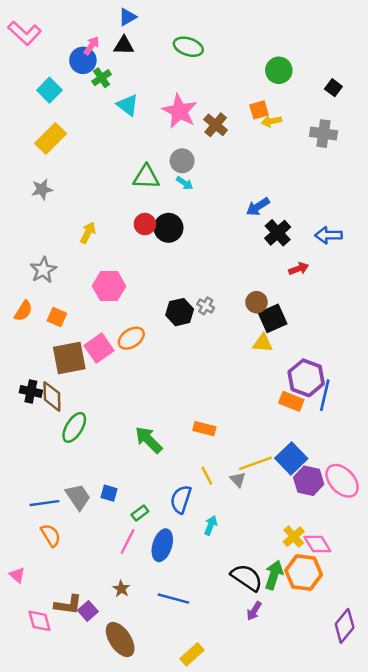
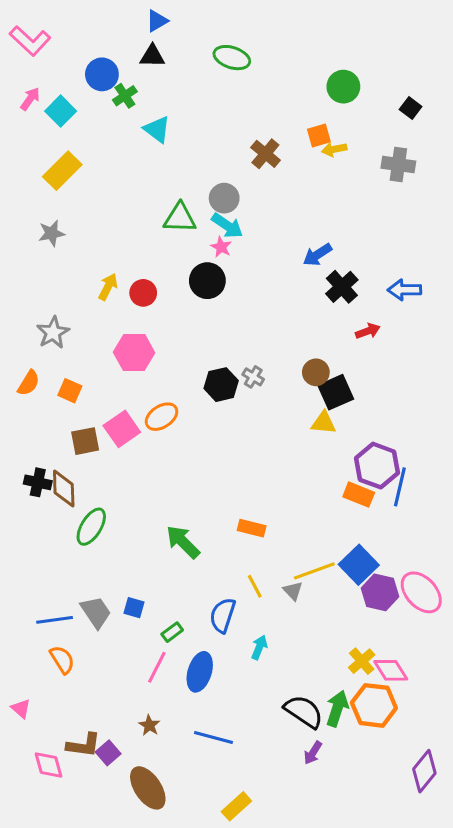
pink arrow: (92, 45) -> (30, 99), moved
pink star: (180, 111) -> (221, 247), moved, size x0.5
cyan arrow: (185, 183) -> (227, 226), size x1.5
red circle: (145, 224) -> (143, 293), moved
brown square: (69, 358) -> (85, 441), size x0.7

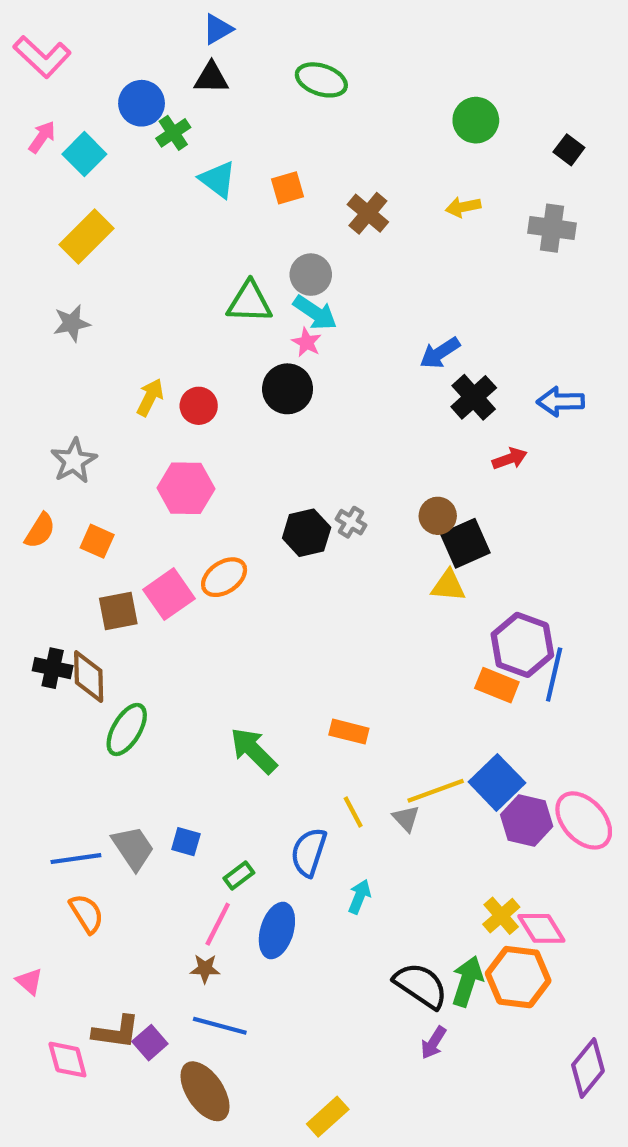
orange square: (319, 135) -> (288, 188), moved
brown star: (149, 725) -> (205, 969), moved, turned -30
blue line: (213, 738) -> (220, 1026), moved

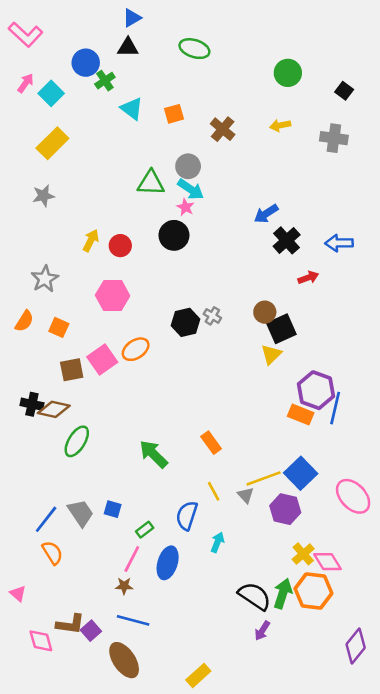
yellow triangle: (448, 586) -> (271, 354), turned -50
brown diamond: (89, 677) -> (54, 409), turned -76
orange rectangle: (349, 732) -> (211, 443), turned 40
purple hexagon: (527, 820) -> (285, 509), moved
blue line: (76, 859) -> (46, 519), turned -44

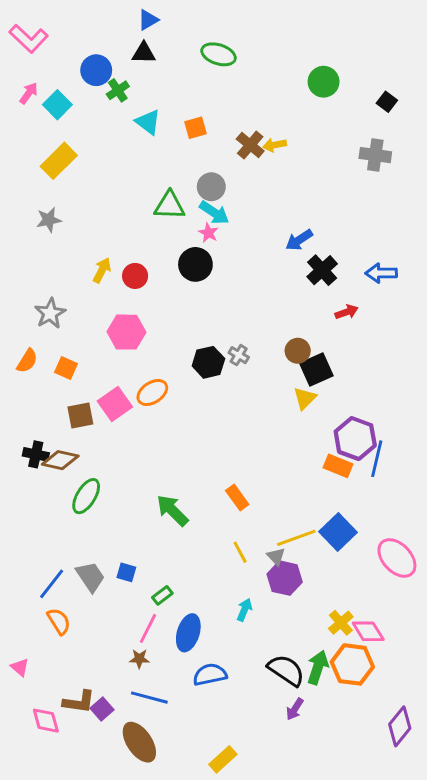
yellow arrow: (280, 125) -> (275, 145), moved
purple hexagon: (285, 509) -> (285, 578), moved
blue semicircle: (187, 516) -> (210, 675), moved, turned 60

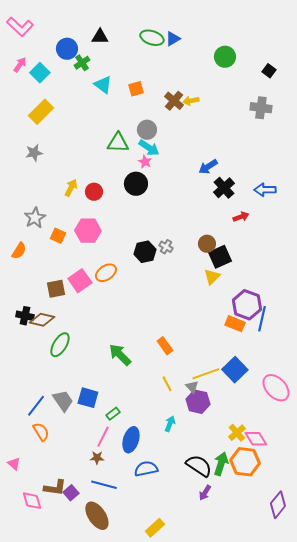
blue triangle: (148, 20) -> (173, 39), moved
orange square: (66, 368) -> (58, 236), moved
blue square: (126, 572) -> (88, 398), size x1.5

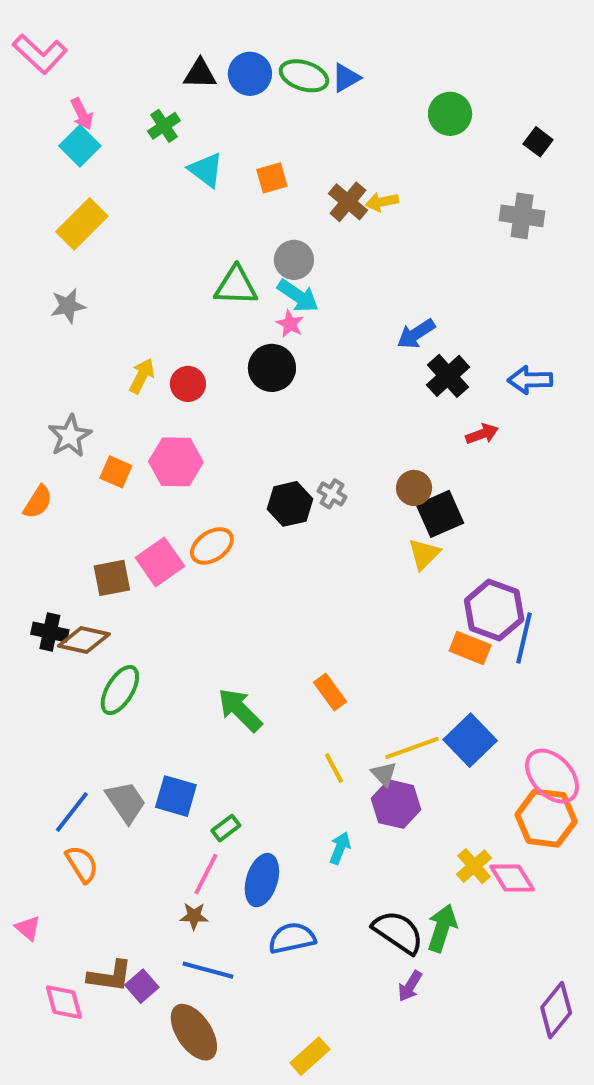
blue circle: (67, 49) -> (250, 74), moved
pink arrow: (20, 65) -> (82, 114), moved, turned 119
orange hexagon: (245, 462) -> (546, 818), moved

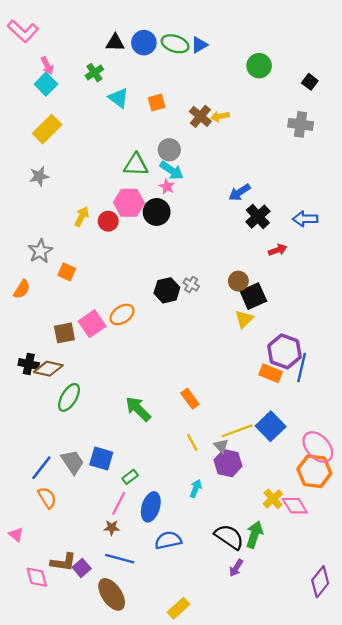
pink hexagon: (176, 462) -> (129, 203), moved

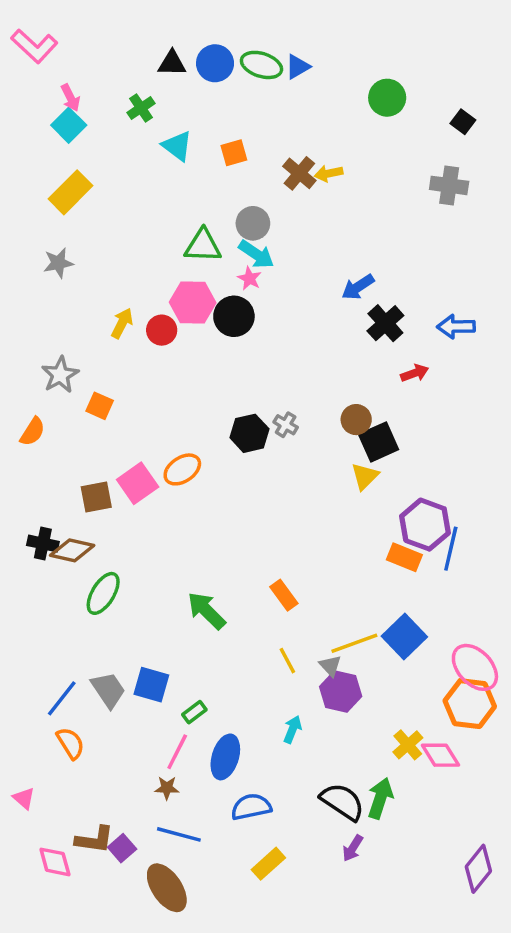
yellow rectangle: (178, 608) -> (268, 864), moved

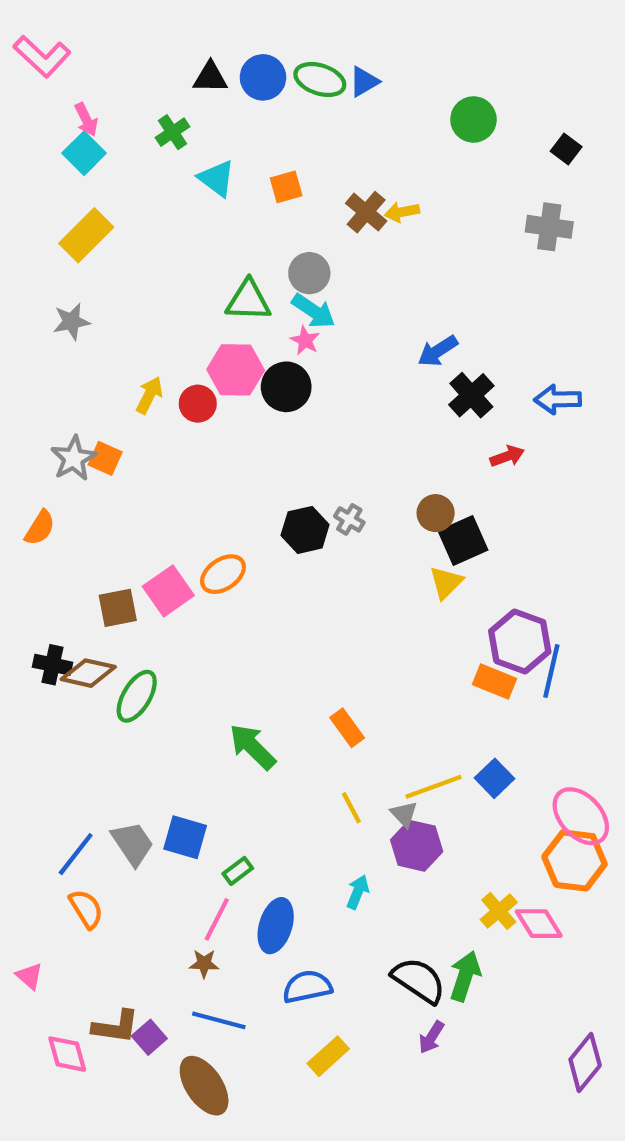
orange square: (100, 406) -> (105, 458), moved
green ellipse: (103, 593) -> (137, 696), moved
blue square: (404, 636) -> (495, 778), size x0.7

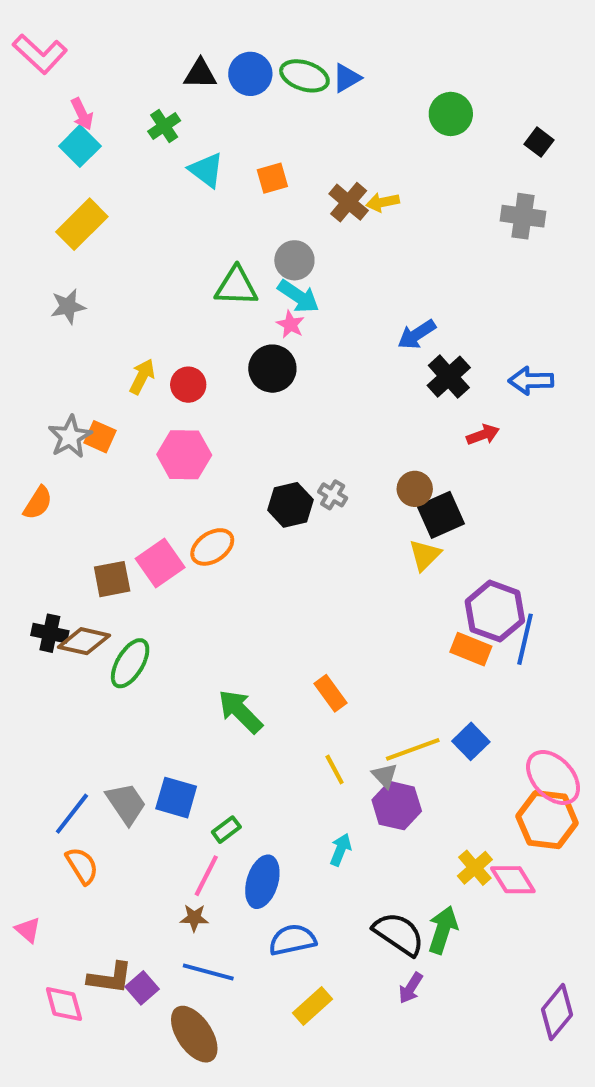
pink hexagon: (236, 370) -> (184, 455), moved

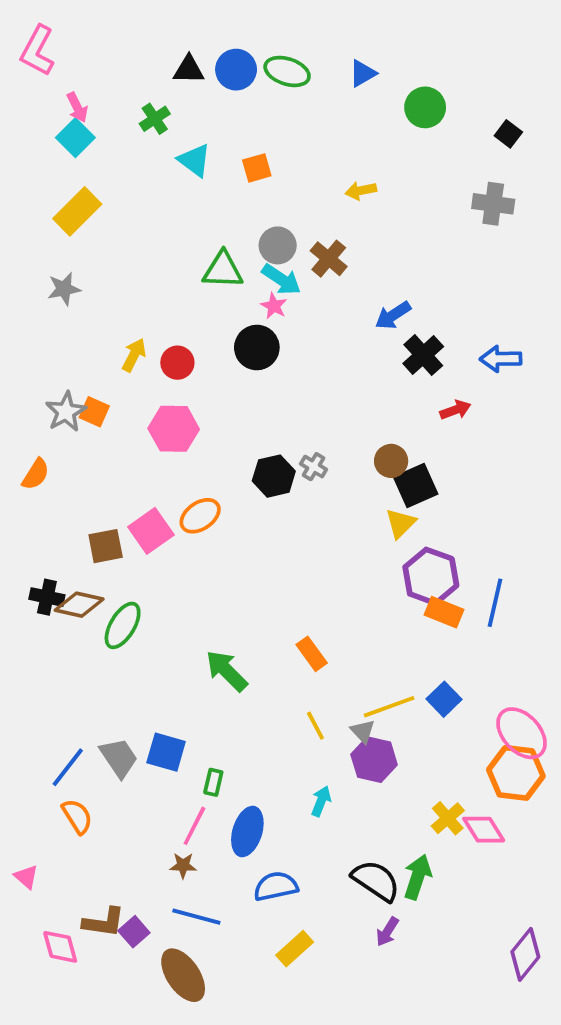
pink L-shape: (40, 54) -> (38, 51), turned 75
blue triangle: (347, 78) -> (363, 73), moved
brown cross: (349, 202) -> (329, 259), moved
purple hexagon: (495, 611) -> (431, 576), moved
green rectangle: (226, 830) -> (213, 782), turned -40

